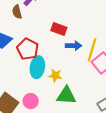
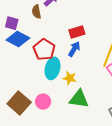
red rectangle: (59, 29) -> (77, 32), turned -42
blue arrow: (74, 46) -> (74, 49), moved, turned -63

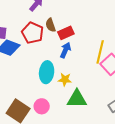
brown semicircle: (37, 12) -> (51, 25), moved
red pentagon: (44, 50) -> (33, 33), moved

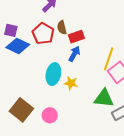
green triangle: (77, 99) -> (104, 98), moved
pink circle: (42, 106) -> (50, 115), moved

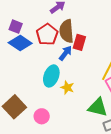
brown semicircle: (62, 27) -> (66, 31), size x1.6
red rectangle: (76, 37) -> (79, 42), turned -63
blue arrow: (74, 54) -> (65, 53), moved

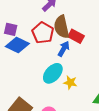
red rectangle: (79, 42) -> (76, 36), turned -70
cyan ellipse: (51, 76) -> (53, 73), turned 30

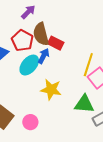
cyan ellipse: (53, 73) -> (29, 65), moved
yellow star: (70, 82) -> (51, 90), size x1.5

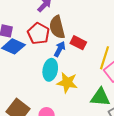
red rectangle: (56, 43) -> (78, 43), moved
cyan ellipse: (29, 65) -> (50, 70), moved, turned -30

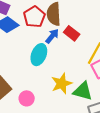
yellow star: (67, 83) -> (62, 83), moved, turned 30

